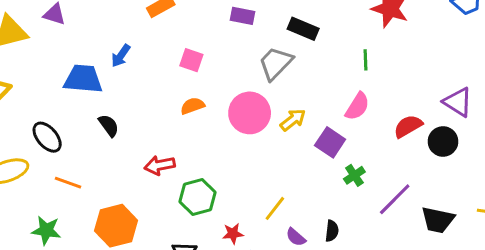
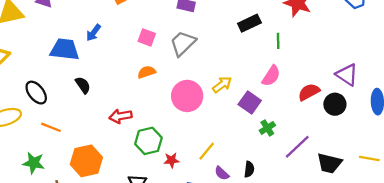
black rectangle: (303, 29) -> (249, 23), moved, turned -50
gray trapezoid: (276, 63) -> (183, 43), moved
pink circle: (250, 113) -> (187, 96), moved
red star: (233, 234) -> (172, 160), moved

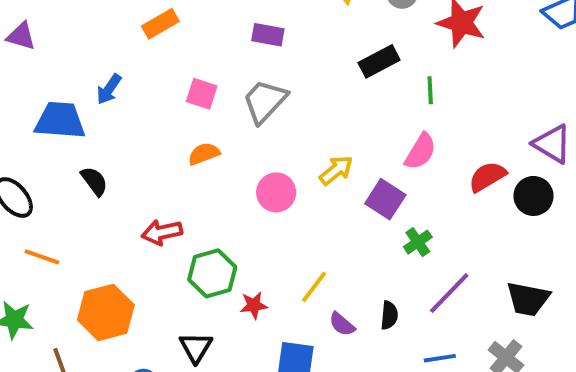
pink circle: (187, 96) -> (276, 192), size x0.7
purple line: (297, 147) -> (449, 293), moved

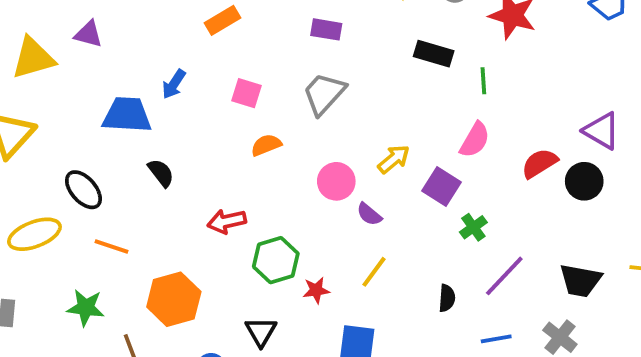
black rectangle: (379, 61) -> (434, 54), turned 45
pink square: (202, 94) -> (246, 93), moved
purple semicircle: (342, 324) -> (369, 214), moved

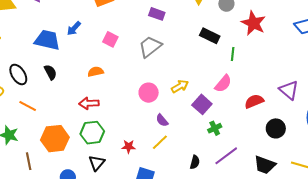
orange semicircle: (266, 145) -> (96, 72), moved
black semicircle: (161, 173) -> (50, 72), moved
black circle: (584, 181) -> (276, 128), moved
purple semicircle: (369, 214) -> (162, 120), moved
green hexagon: (276, 260) -> (92, 133), moved

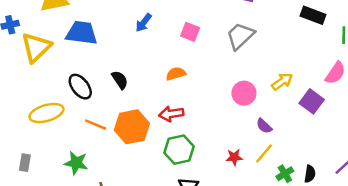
blue trapezoid: (47, 40) -> (82, 33), moved
green cross: (215, 128) -> (285, 174), moved
orange hexagon: (55, 139) -> (132, 127), moved
red star: (129, 147) -> (234, 157), moved

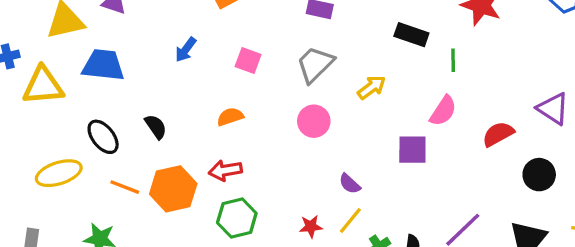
yellow triangle: (36, 47) -> (43, 86), turned 40
yellow arrow: (282, 82) -> (372, 87), moved
pink circle: (244, 93) -> (314, 121), moved
purple square: (312, 101) -> (412, 150), turned -35

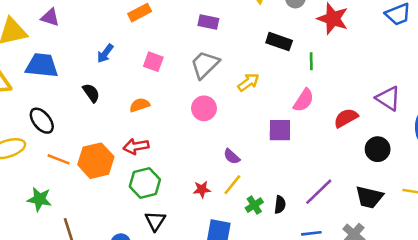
black semicircle: (156, 127) -> (91, 93), moved

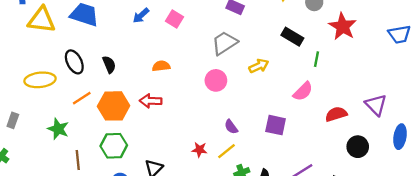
pink square: (153, 62) -> (174, 19), moved
black semicircle: (91, 93) -> (109, 64), moved
purple square: (280, 130) -> (276, 125), moved
orange line: (59, 159) -> (82, 98), turned -66
green hexagon: (145, 183) -> (114, 146), moved

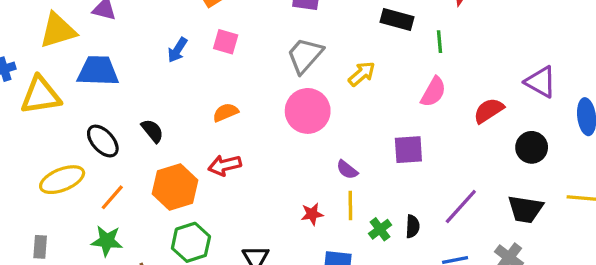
pink circle: (216, 80) -> (308, 111), size x1.4
orange line: (82, 98) -> (112, 197), moved
yellow line: (227, 151) -> (350, 205), turned -36

